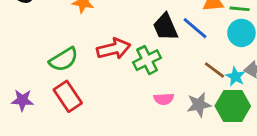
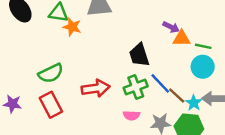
blue line: (195, 28) -> (160, 83), moved
red arrow: (114, 49) -> (96, 88), moved
green cross: (147, 60) -> (136, 87), moved

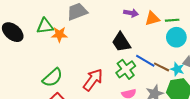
purple arrow: (171, 27) -> (131, 13), moved
red arrow: (96, 88) -> (93, 80), turned -30

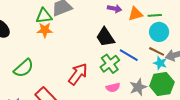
green triangle: (45, 26) -> (44, 16), moved
brown line: (162, 67) -> (157, 51), moved
green semicircle: (52, 78) -> (24, 68), moved

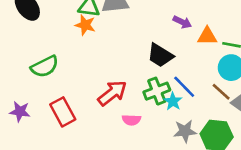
black trapezoid: (105, 37) -> (160, 55), turned -40
cyan star: (160, 63) -> (173, 101), moved
pink semicircle: (113, 87) -> (131, 120), moved

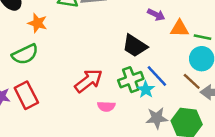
orange star: (85, 25) -> (37, 23), moved
red rectangle: (63, 112) -> (26, 95), moved

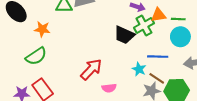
blue line: (157, 76) -> (158, 57), moved, turned -36
green cross: (131, 80) -> (144, 26), moved
brown line: (192, 81) -> (157, 78), moved

